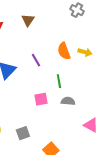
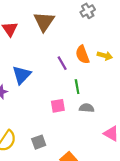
gray cross: (77, 10) -> (88, 11), moved, turned 32
brown triangle: (28, 20) -> (44, 22), size x1.5
purple line: (36, 60) -> (62, 63), moved

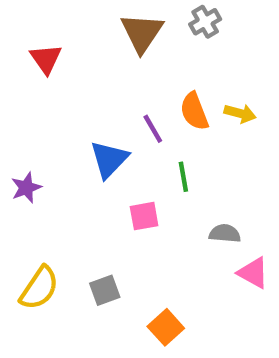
brown triangle: (44, 22) -> (142, 33), moved
blue triangle: (22, 75) -> (109, 159), moved
gray semicircle: (87, 108) -> (225, 233), moved

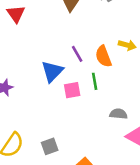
orange semicircle: (194, 111) -> (103, 56), moved
pink square: (144, 216) -> (72, 90), moved

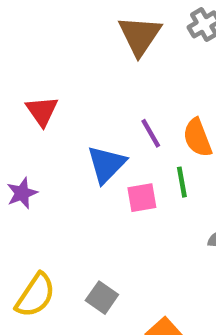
red triangle: (16, 14) -> (42, 111), moved
gray square: (50, 146) -> (102, 298), turned -35

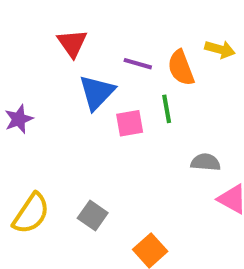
red triangle: (42, 111) -> (72, 43), moved
purple line: (151, 133) -> (138, 64), turned -44

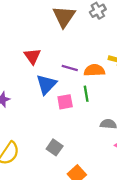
orange semicircle: (181, 68) -> (94, 70), turned 108
gray square: (93, 216) -> (55, 147), moved

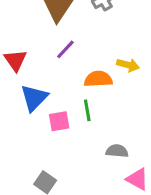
purple line: (70, 68) -> (65, 49), moved, turned -63

